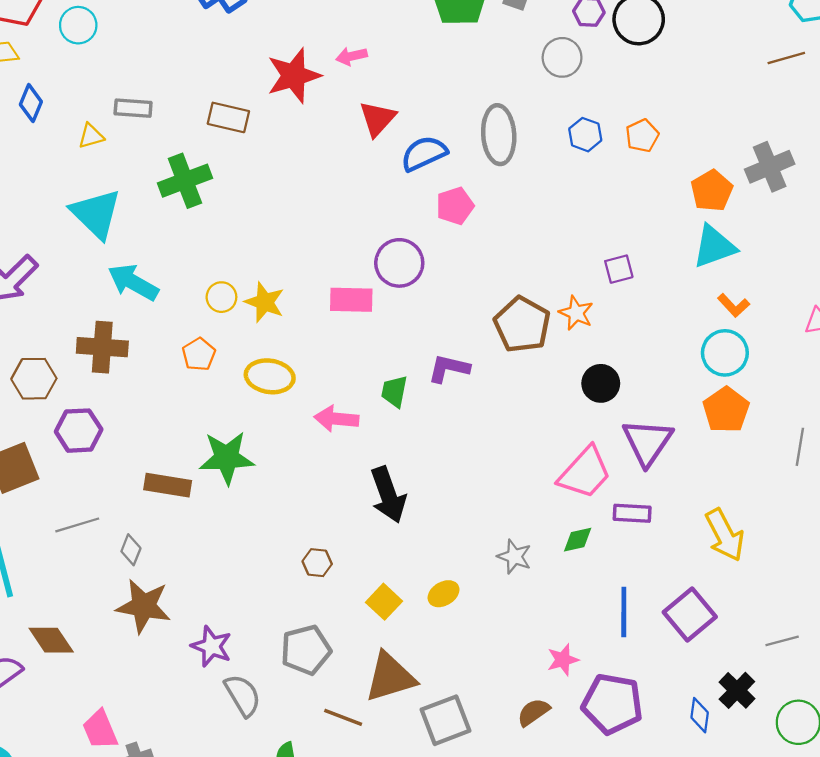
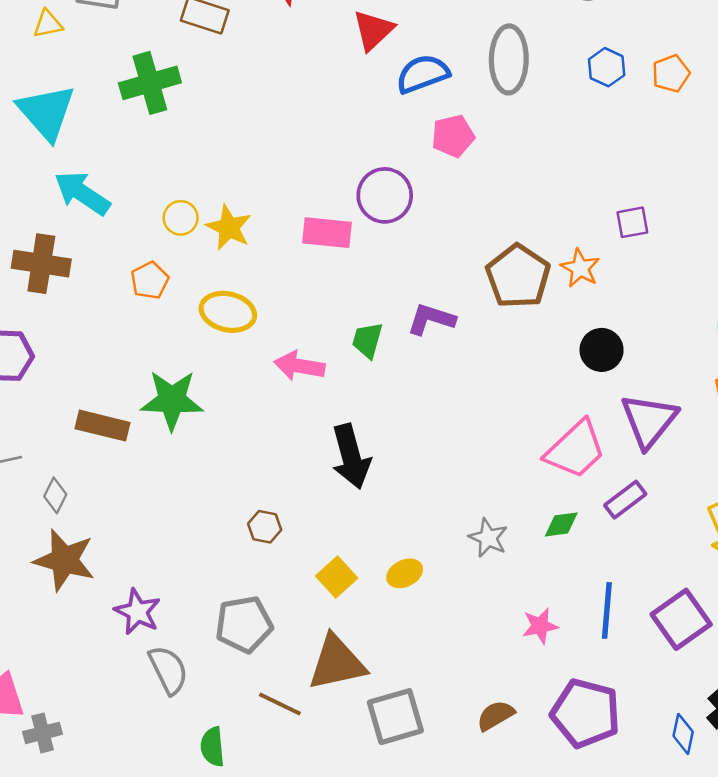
purple rectangle: (632, 513) -> (625, 500), turned -45
pink star: (563, 660) -> (540, 626), moved

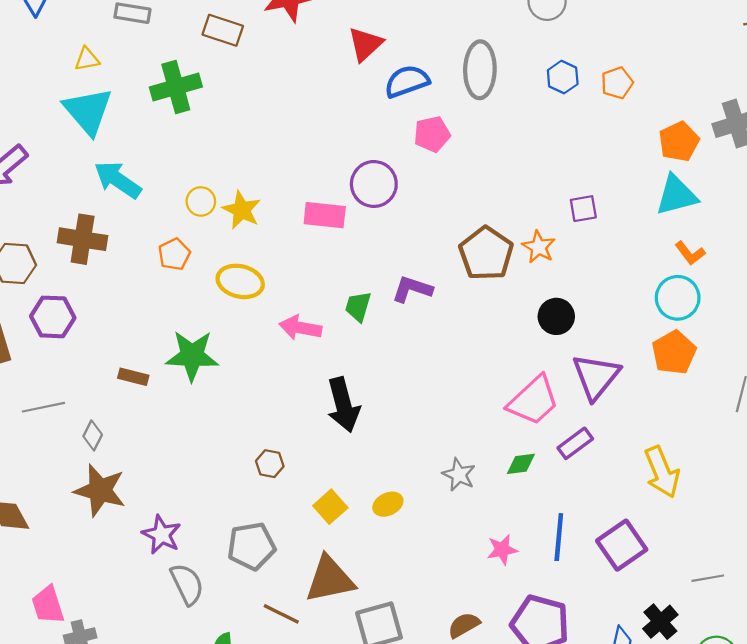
yellow triangle: (48, 24) -> (87, 59), moved
brown rectangle: (103, 426) -> (133, 377), size x0.7

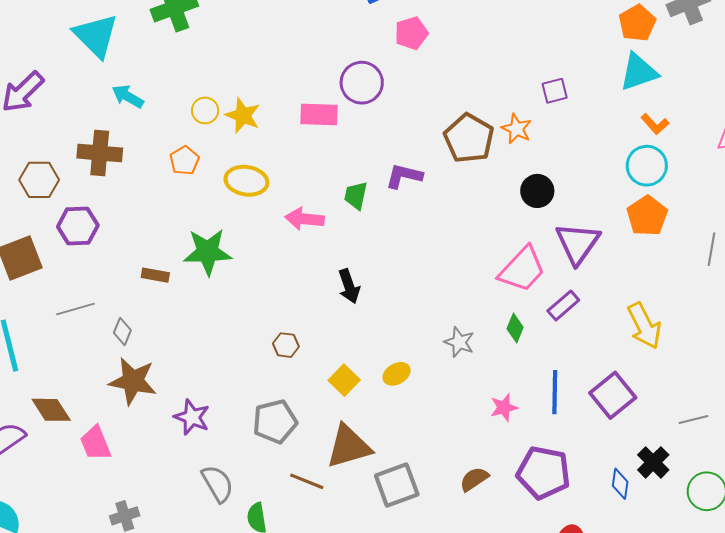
cyan arrow: (118, 180) -> (128, 96), size x0.7
black arrow: (343, 405) -> (349, 286), size x0.7
green diamond: (521, 464) -> (515, 328), turned -56
gray semicircle: (187, 584) -> (218, 484), moved
pink trapezoid: (48, 605) -> (95, 443), moved

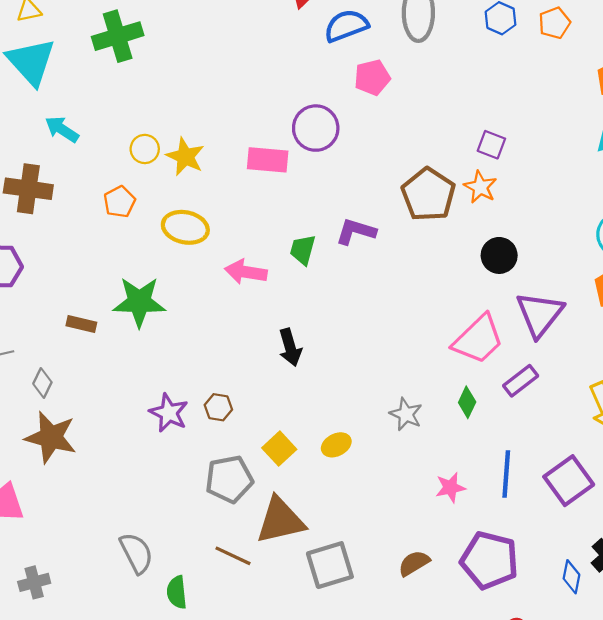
purple square: (555, 91) -> (491, 145), moved, turned 32
purple star: (192, 417) -> (169, 413), moved
gray pentagon: (275, 422) -> (229, 479), moved

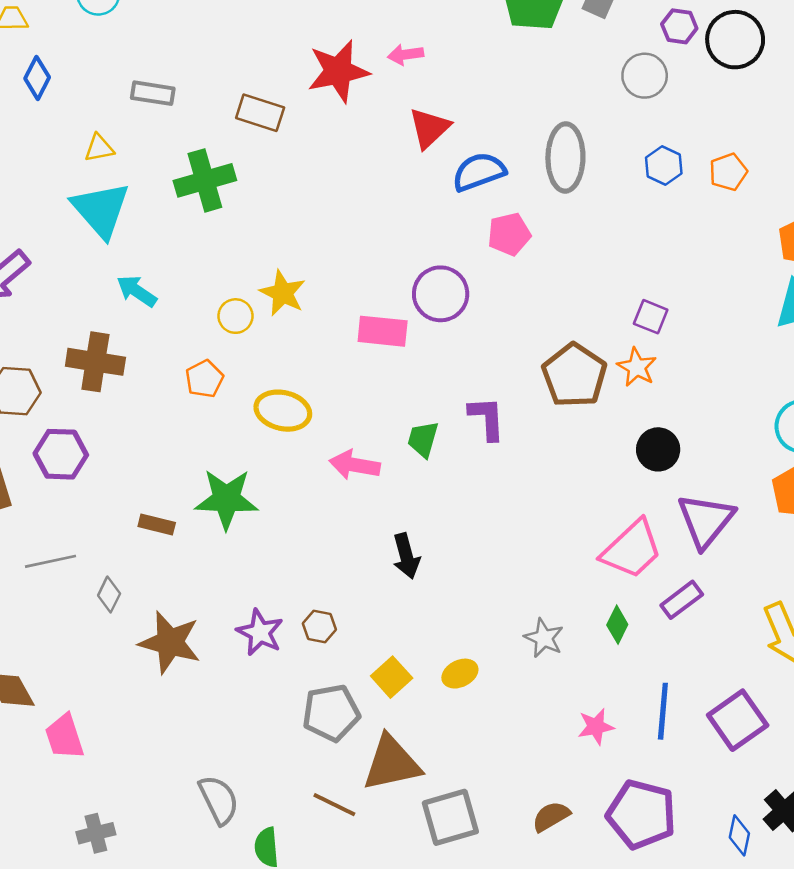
yellow star: (185, 157) -> (283, 293), moved
purple L-shape: (356, 231) -> (487, 418), turned 69
brown star: (51, 437) -> (170, 642), moved

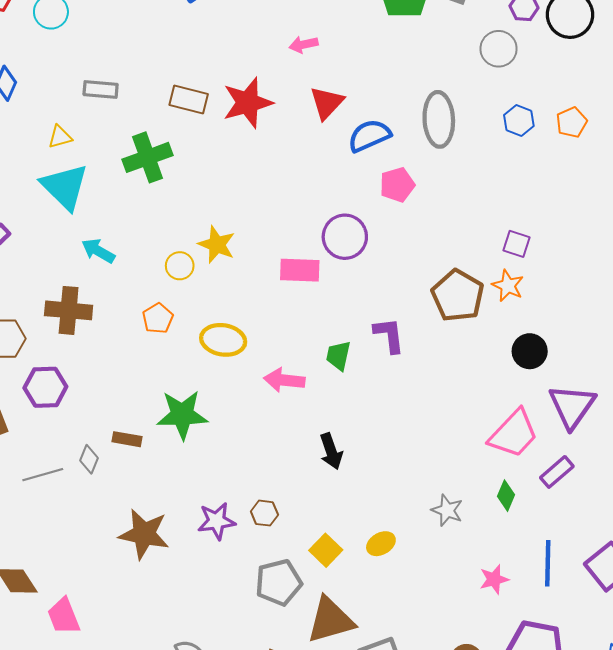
red star: (338, 71) -> (248, 103), moved
gray diamond: (109, 595) -> (89, 459), moved
purple star: (260, 632) -> (216, 521), turned -30

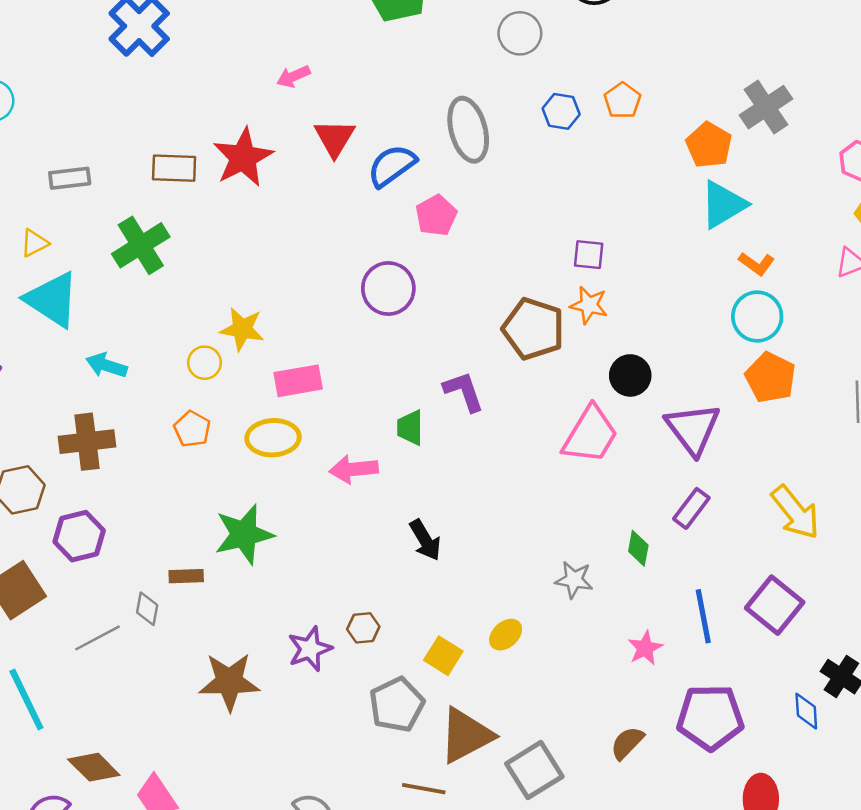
pink rectangle: (300, 270) -> (298, 381), moved
pink trapezoid: (514, 434) -> (590, 435), moved

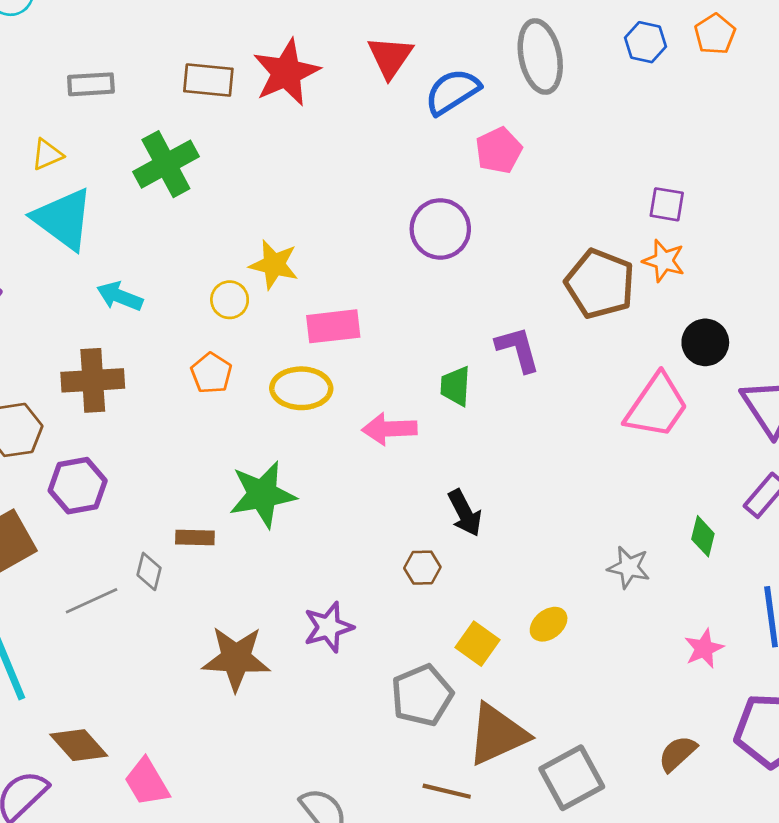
brown hexagon: (363, 628) -> (422, 568), moved

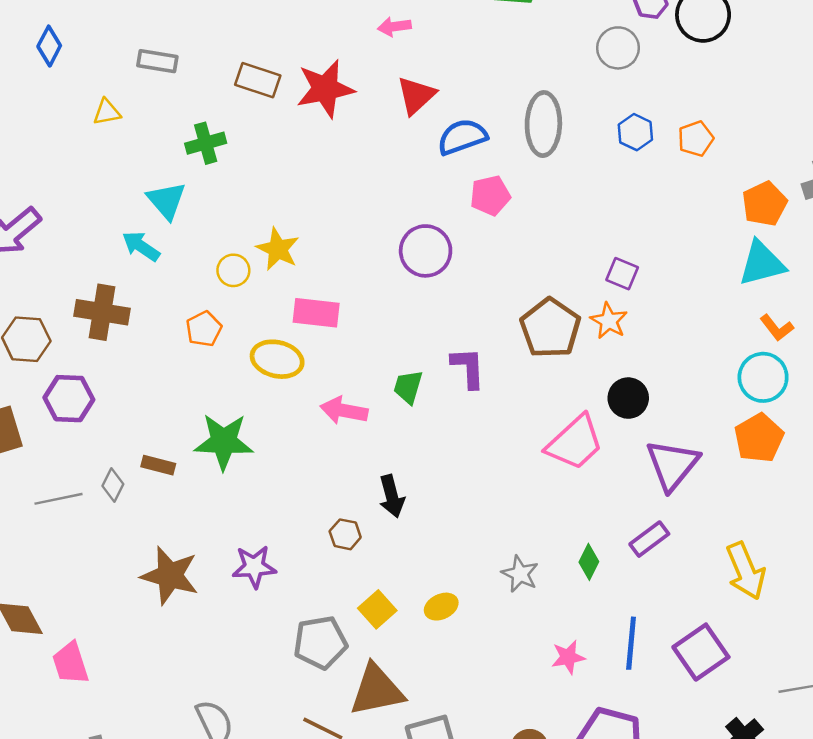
green cross: (166, 164) -> (206, 143), size x0.7
cyan triangle: (63, 219) -> (166, 201), moved, size x0.7

